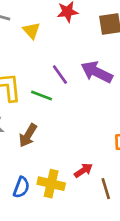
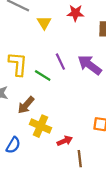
yellow cross: (51, 184) -> (40, 126), moved

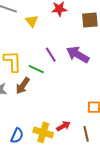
brown arrow: (26, 105) -> (23, 86), moved
yellow cross: (40, 126) -> (43, 132), moved
brown line: (80, 159) -> (86, 134), moved

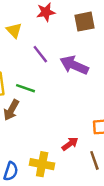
purple line: (51, 55) -> (40, 54), moved
red arrow: (63, 126) -> (70, 144), moved

